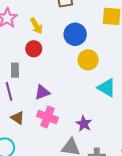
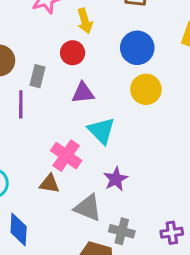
cyan triangle: (107, 88) -> (101, 131), moved
purple triangle: (42, 92) -> (83, 93), moved
brown triangle: (18, 118) -> (49, 184), moved, turned -40

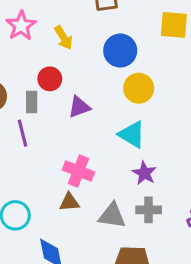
red circle: (73, 53) -> (50, 79), moved
cyan triangle: (101, 131) -> (132, 134), moved
purple star: (116, 179) -> (144, 173), moved
gray cross: (122, 231) -> (149, 210), moved

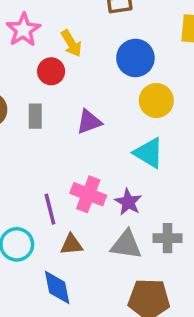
red circle: (50, 79) -> (51, 71), moved
purple line: (23, 133) -> (50, 209), moved
purple star: (144, 173) -> (128, 202), moved
brown triangle: (69, 202) -> (71, 245), moved

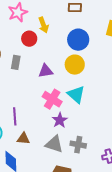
yellow circle: (156, 101) -> (75, 65), moved
pink cross: (88, 194) -> (52, 99), moved

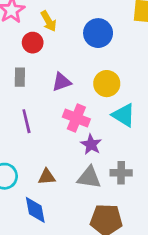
yellow circle: (75, 65) -> (107, 84), moved
cyan triangle: (76, 95) -> (124, 115), moved
purple line: (15, 116) -> (26, 121), moved

